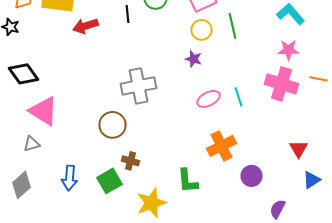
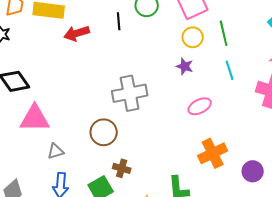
cyan line: (238, 97) -> (230, 70), moved
pink triangle: (44, 111) -> (35, 118), turned -32
gray triangle: (32, 144) -> (56, 151), moved
purple circle: (252, 176) -> (253, 171), moved

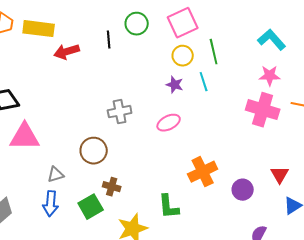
cyan line: (230, 70) -> (204, 82), moved
gray cross: (130, 93) -> (120, 112), size x0.7
pink ellipse: (200, 106) -> (169, 123), moved
gray triangle: (56, 151) -> (56, 175), moved

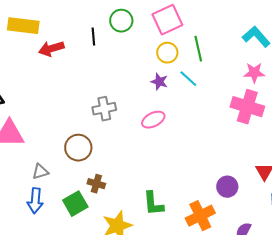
cyan line: (204, 82) -> (188, 79), turned -30
orange cross: (203, 172) -> (200, 216), moved

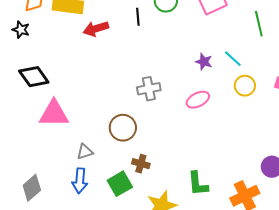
green line: (198, 49) -> (259, 24), moved
yellow circle: (167, 53) -> (245, 86), moved

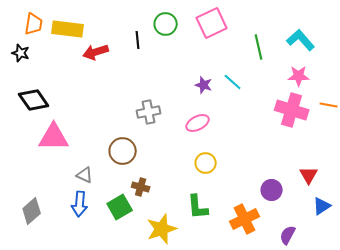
yellow circle: (245, 86) -> (206, 163), moved
gray triangle: (85, 152) -> (85, 175), turned 42

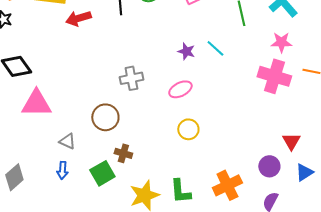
purple circle: (272, 190) -> (269, 166), moved
blue arrow: (80, 204) -> (62, 170), size x0.7
green L-shape: (198, 207) -> (180, 191), moved

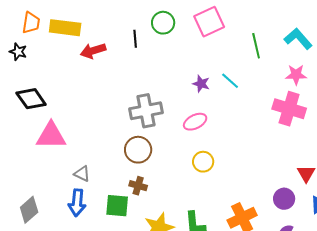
gray cross: (131, 78) -> (146, 111), size x1.4
brown circle: (105, 117) -> (138, 150), moved
blue arrow: (62, 170) -> (77, 203), size x1.5
green square: (102, 173) -> (117, 206), turned 35

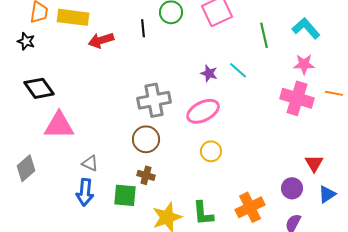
pink ellipse: (195, 122) -> (203, 111), size x1.4
gray diamond: (29, 210) -> (26, 168), moved

